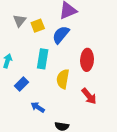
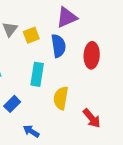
blue semicircle: (61, 35) -> (58, 46), turned 132
red ellipse: (87, 60) -> (92, 55), moved

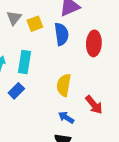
cyan rectangle: (37, 74) -> (24, 62), moved
blue arrow: (31, 131) -> (66, 117), moved

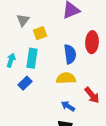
yellow square: (35, 24) -> (40, 33), moved
blue semicircle: (61, 34) -> (70, 54), moved
yellow semicircle: (64, 85) -> (66, 78), turned 78

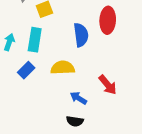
yellow semicircle: (66, 78) -> (63, 68), moved

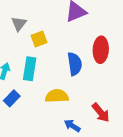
blue rectangle: (26, 70) -> (12, 98), moved

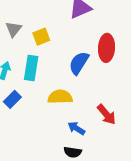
gray triangle: (19, 24) -> (14, 29), moved
blue semicircle: (75, 64) -> (79, 63), turned -140

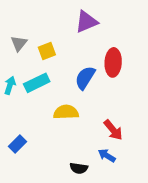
cyan rectangle: (31, 68) -> (37, 83), turned 55
blue rectangle: (12, 99) -> (18, 144), moved
blue arrow: (76, 128) -> (107, 155), moved

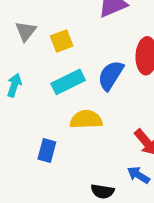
cyan rectangle: (37, 83) -> (68, 82), moved
blue rectangle: (18, 144) -> (47, 151), moved, turned -30

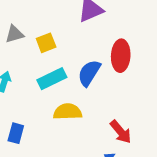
gray triangle: (26, 31) -> (14, 34), turned 36
blue rectangle: (47, 151) -> (16, 133), moved

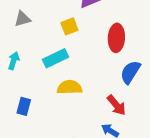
yellow square: (46, 43) -> (69, 26), moved
blue semicircle: (89, 73) -> (130, 72), moved

